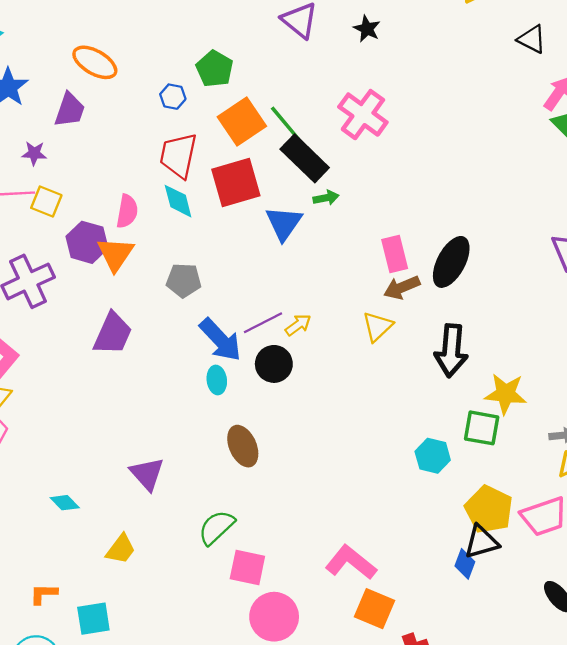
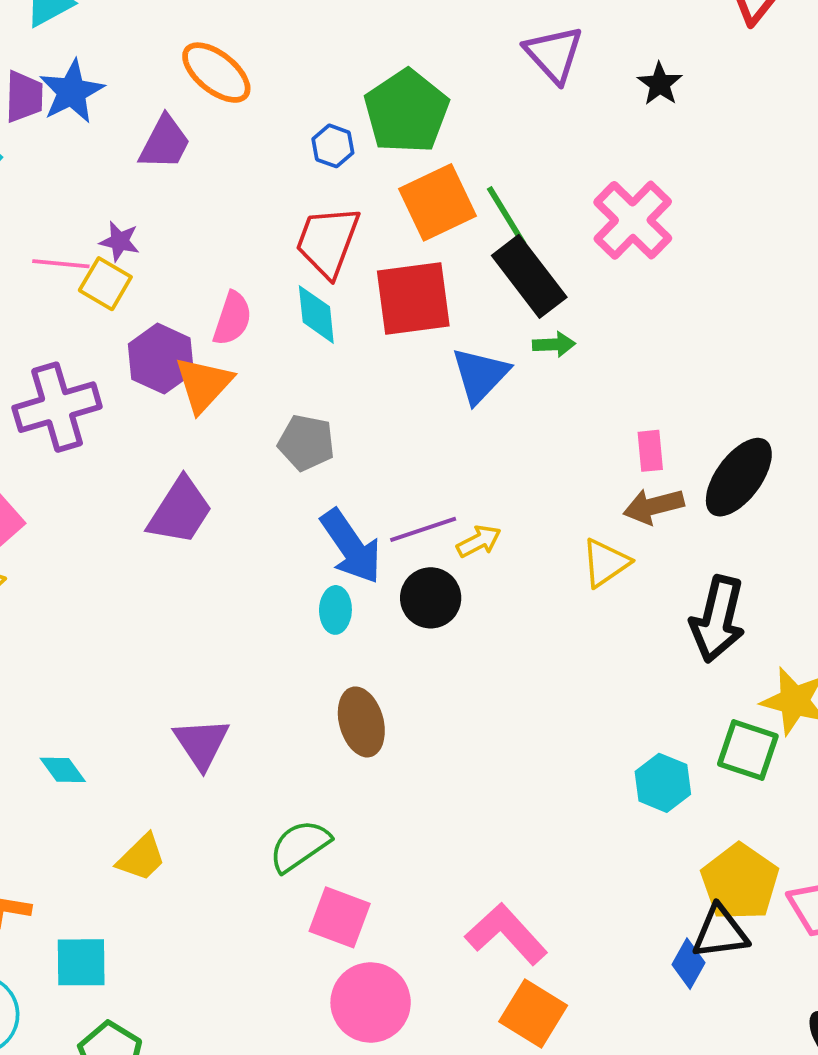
green pentagon: (215, 69) -> (406, 112), size x1.4
purple star: (34, 153) -> (120, 241), moved
pink rectangle: (395, 254) -> (650, 451), size x0.7

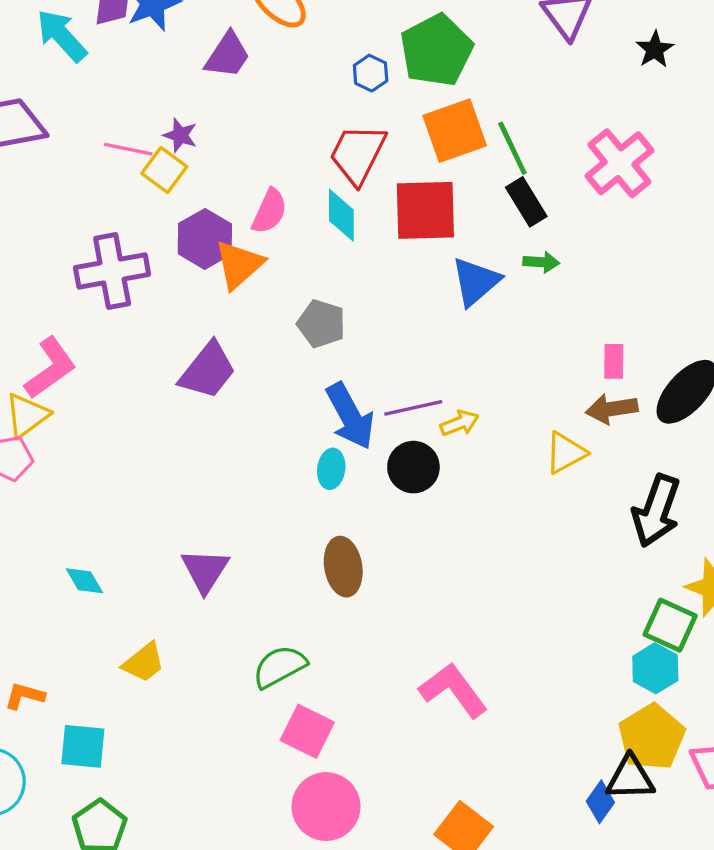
black rectangle: (529, 276) -> (526, 202), size x0.7
cyan hexagon: (663, 783) -> (655, 668), moved
pink L-shape: (506, 934) -> (453, 690), moved

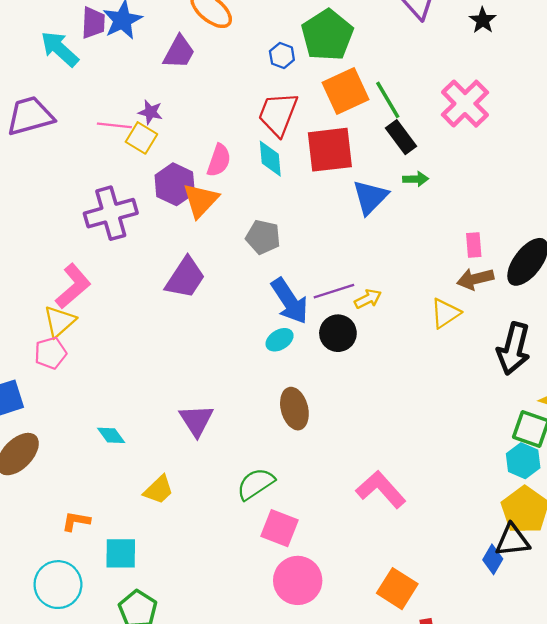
cyan ellipse: (331, 469) -> (280, 340), turned 56

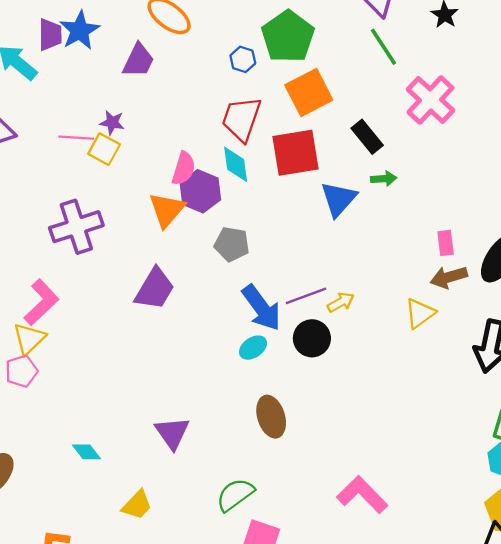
green line: (388, 100) -> (384, 47), moved
purple hexagon: (175, 184) -> (200, 191), moved

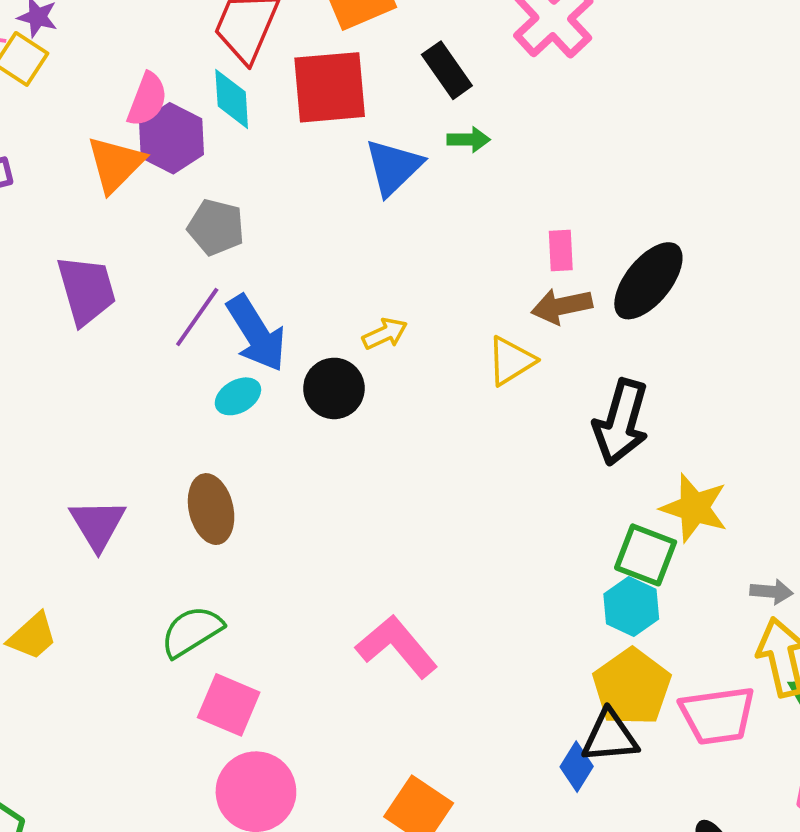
purple trapezoid: (155, 289) -> (86, 290), turned -51
purple line: (306, 296) -> (197, 317), moved, turned -39
brown ellipse: (271, 417) -> (211, 509), moved

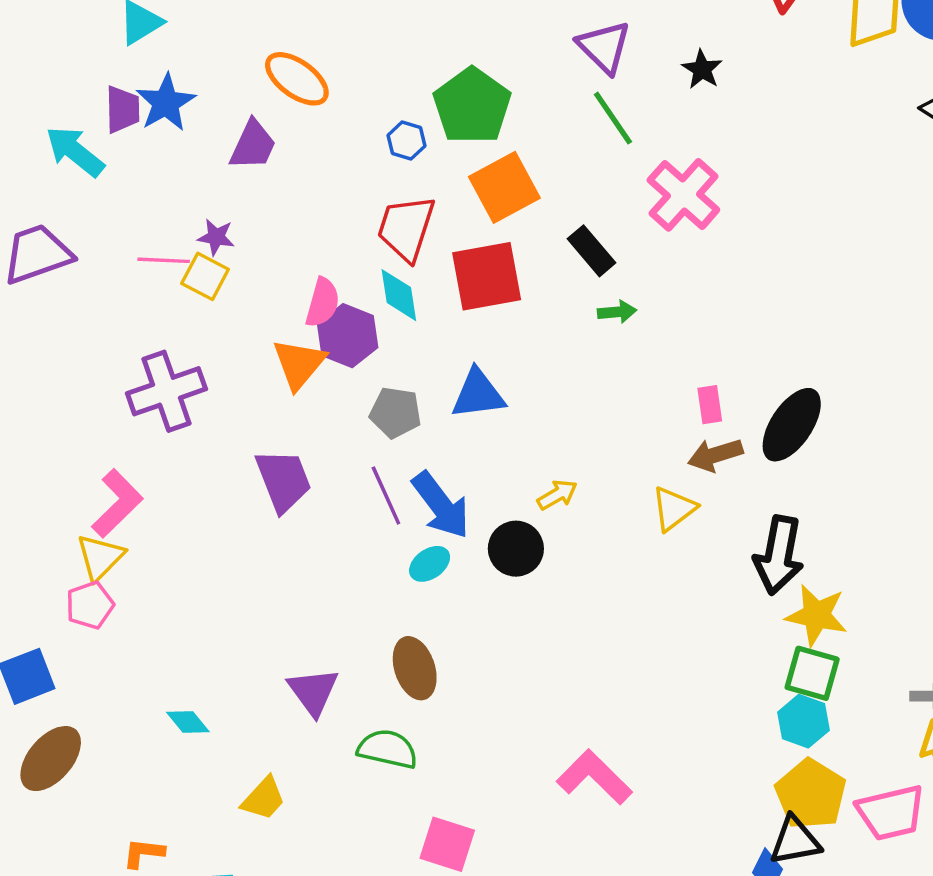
blue triangle: (393, 167) -> (478, 394), moved, turned 42
purple line: (197, 317) -> (386, 495), turned -54
yellow star: (694, 508) -> (817, 615), moved
green semicircle: (192, 631) -> (388, 749), moved, turned 50

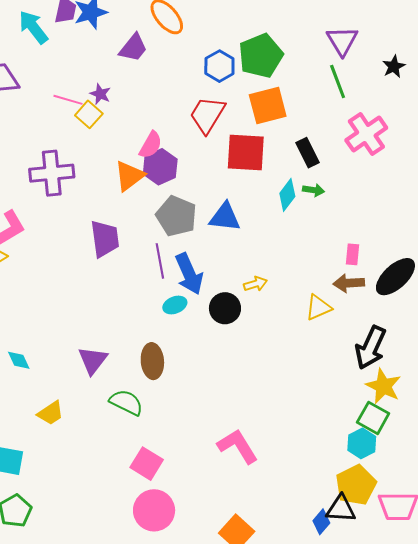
blue hexagon: (406, 141) -> (219, 66), size x1.4
cyan diamond: (399, 295) -> (287, 195), moved, turned 32
gray pentagon: (395, 413) -> (176, 216), size x1.4

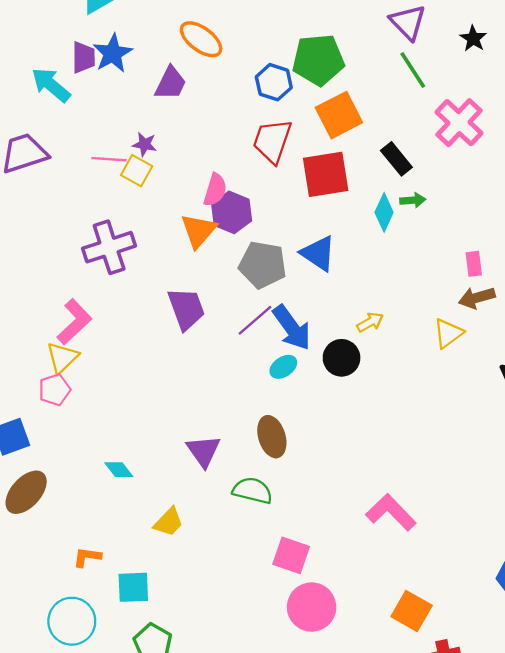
green pentagon: (261, 56) -> (318, 60), turned 30
blue triangle: (225, 217) -> (318, 253), turned 40
purple line: (160, 261) -> (255, 320), turned 72

